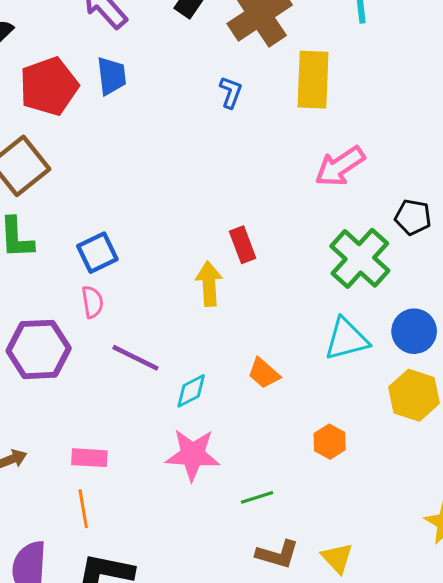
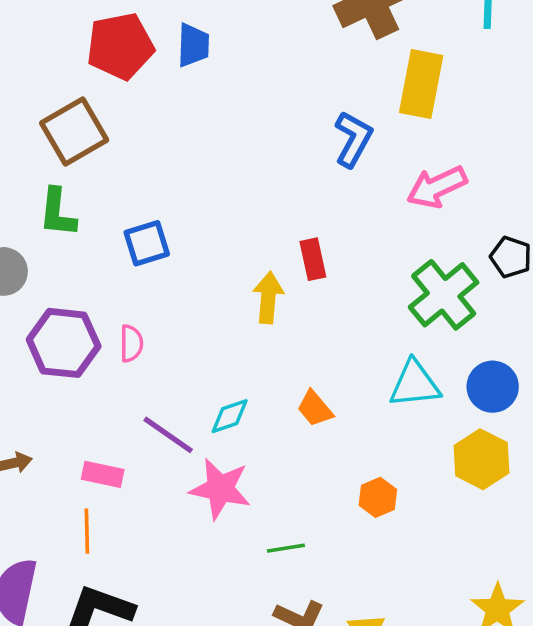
blue L-shape: (231, 92) -> (353, 139), moved, size x1.5
pink semicircle: (92, 302) -> (131, 343), moved
purple line: (136, 358) -> (168, 435), moved

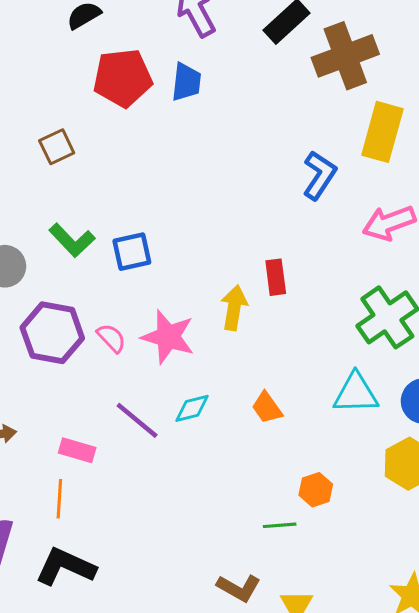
brown square: (74, 131) -> (57, 147), moved, size x0.6
green L-shape: (58, 213) -> (72, 240), moved, turned -54
pink semicircle: (131, 343) -> (111, 338), turned -48
pink star: (220, 489) -> (168, 337), moved
green line: (286, 548) -> (280, 525), moved

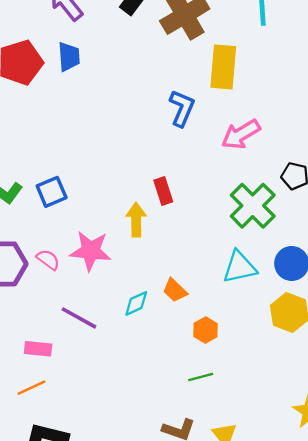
cyan diamond: (192, 408) -> (136, 303), moved
orange hexagon: (316, 490) -> (206, 330), moved
orange line: (59, 499) -> (31, 388), turned 72

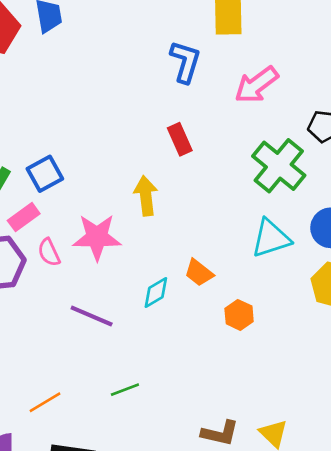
red rectangle: (163, 191) -> (180, 139), moved
pink semicircle: (48, 260) -> (49, 252), turned -145
pink rectangle: (38, 349) -> (24, 217), moved, turned -36
green line: (201, 377) -> (125, 390), moved

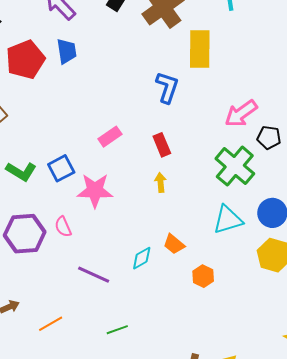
pink arrow: (256, 85) -> (241, 114), moved
yellow arrow: (146, 196) -> (160, 182), moved, size x0.7
pink rectangle: (24, 217) -> (110, 137), moved
pink star: (97, 237) -> (95, 190), moved
orange line: (45, 402) -> (51, 324), moved

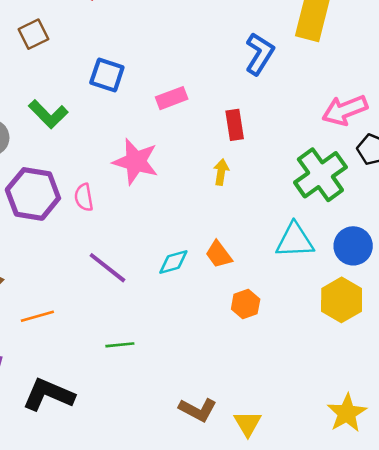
blue square: (61, 168) -> (107, 75), moved, turned 32

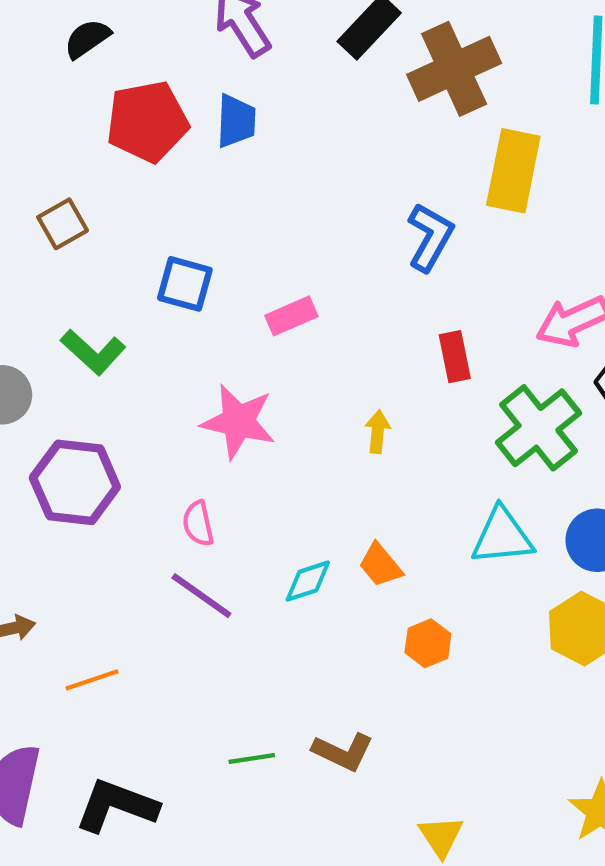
red rectangle: (235, 125) -> (455, 357), moved
pink semicircle: (84, 197) -> (198, 524), moved
green line: (120, 345) -> (252, 759), moved
brown L-shape: (198, 410) -> (343, 752), moved

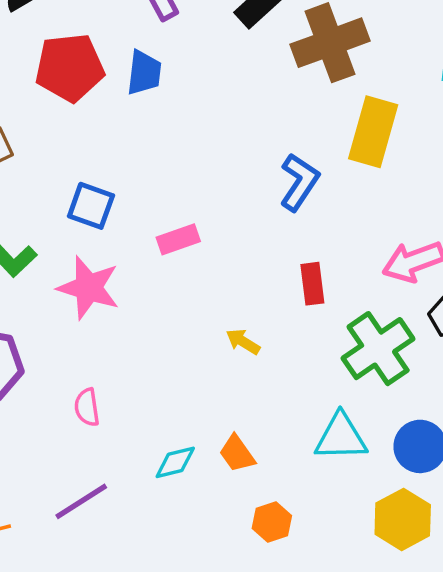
pink star: (238, 422) -> (89, 288), moved
yellow arrow: (378, 432) -> (243, 342), turned -68
purple line: (201, 596) -> (81, 501), moved, turned -72

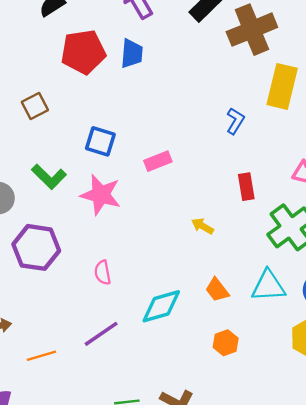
blue L-shape: (299, 182) -> (235, 121), size x0.7
orange trapezoid: (237, 454) -> (217, 290), moved
cyan diamond: (175, 462) -> (161, 306), size x1.5

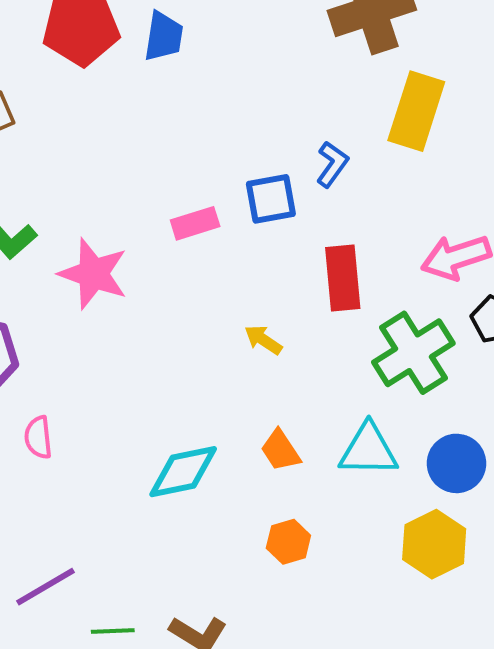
blue square: (100, 141) -> (271, 199), moved, turned -32
red rectangle: (246, 187) -> (343, 278), size x1.4
pink semicircle: (103, 273) -> (38, 437), moved
purple line: (101, 334) -> (45, 587), moved

